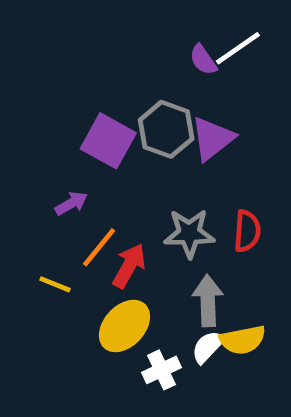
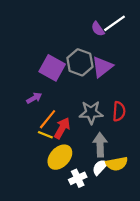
yellow line: (55, 284) -> (45, 135), moved

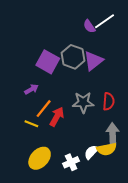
yellow line: (45, 135) -> (31, 124), moved
gray arrow: (100, 145) -> (113, 134), moved
yellow ellipse: (60, 157) -> (40, 158), moved

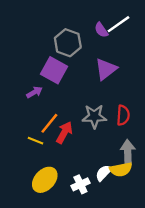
gray hexagon: (73, 57) -> (68, 43), moved
purple arrow: (31, 89) -> (34, 92), moved

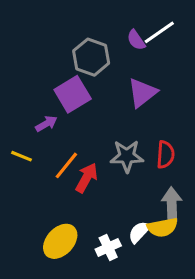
purple square: (54, 70) -> (73, 94), turned 30
yellow line: (36, 141) -> (22, 156), moved

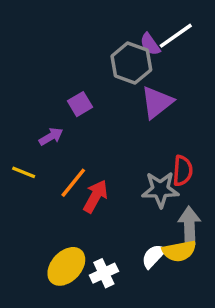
gray hexagon: (91, 57) -> (131, 63), moved
purple square: (73, 94) -> (80, 104), size x0.6
gray star: (127, 156) -> (160, 189), moved
white cross: (108, 248) -> (104, 273), moved

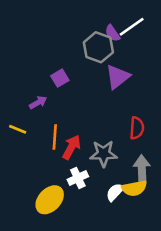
orange line: (73, 183) -> (55, 137), turned -35
gray star: (160, 189) -> (103, 154), moved
white cross: (104, 273) -> (78, 178), moved

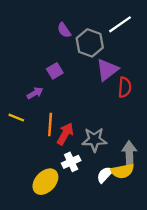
purple semicircle: (112, 33) -> (64, 30), moved
red semicircle: (137, 128) -> (125, 87), moved

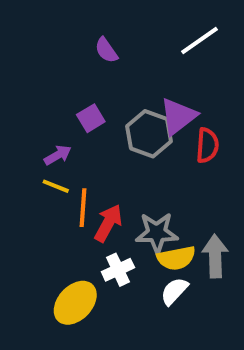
gray hexagon: (90, 43) -> (149, 134), moved
yellow line: (16, 118) -> (56, 186), moved
yellow semicircle: (122, 171) -> (176, 258), moved

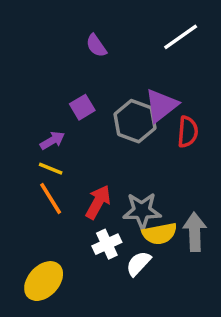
orange line: (83, 208) -> (51, 198), moved, turned -36
white semicircle: (174, 291) -> (138, 263), moved
yellow ellipse: (75, 303) -> (44, 281), moved

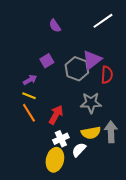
gray star: (142, 211) -> (91, 103), moved
yellow ellipse: (44, 281) -> (55, 160), moved, turned -30

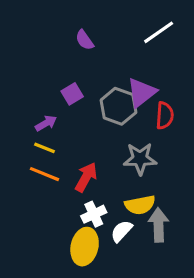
orange line: (29, 113) -> (44, 174), turned -36
gray arrow: (111, 132) -> (159, 225), moved

